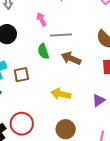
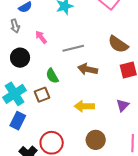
pink arrow: (41, 19) -> (41, 37), moved
green semicircle: (43, 51) -> (52, 76), moved

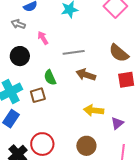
gray arrow: (15, 26) -> (18, 24), turned 120
purple triangle: (123, 105) -> (117, 123), moved
yellow arrow: (84, 106) -> (94, 110), moved

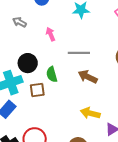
gray arrow: (18, 24) -> (19, 22), moved
black circle: (20, 56) -> (28, 63), moved

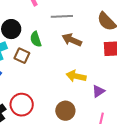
brown square: (37, 90) -> (22, 56), turned 35

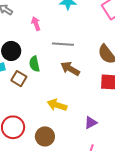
yellow arrow: (76, 76) -> (57, 105), moved
brown circle: (65, 111) -> (45, 136), moved

